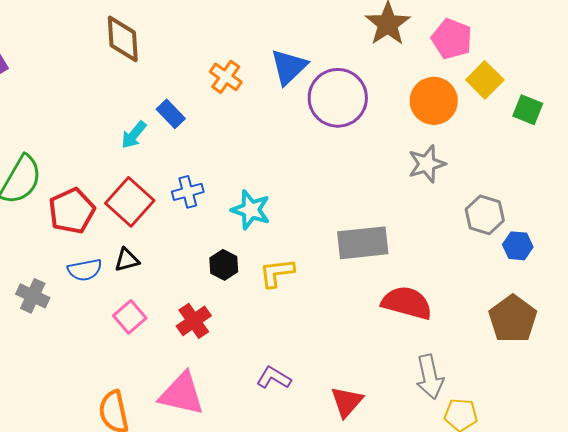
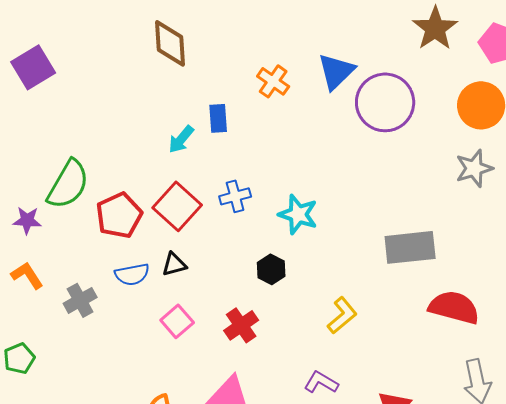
blue rectangle: (171, 114) -> (218, 118), turned 40
yellow L-shape: (277, 273) -> (342, 315), moved, turned 147
gray cross: (33, 296) -> (80, 300), turned 36

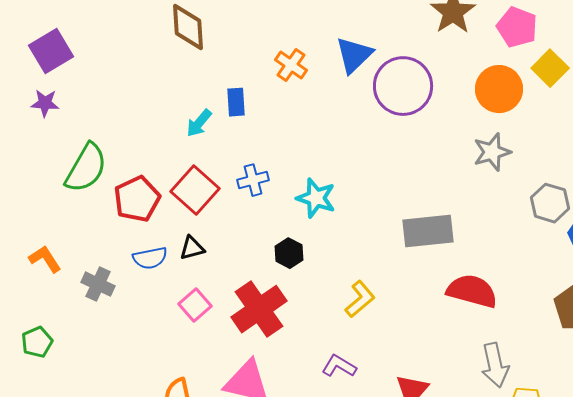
purple star: (27, 220) -> (45, 103), moved
gray cross: (80, 300) -> (98, 284), turned -36
red cross: (241, 325) -> (259, 309), size x1.6

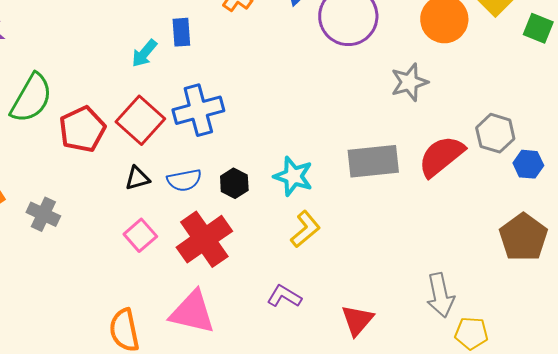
gray star: (492, 152) -> (409, 82), moved
blue cross: (253, 180) -> (198, 110), size x1.6
cyan star: (316, 198) -> (293, 176), moved
blue semicircle: (150, 258) -> (184, 180), moved
red semicircle: (472, 291) -> (441, 156), moved, turned -54

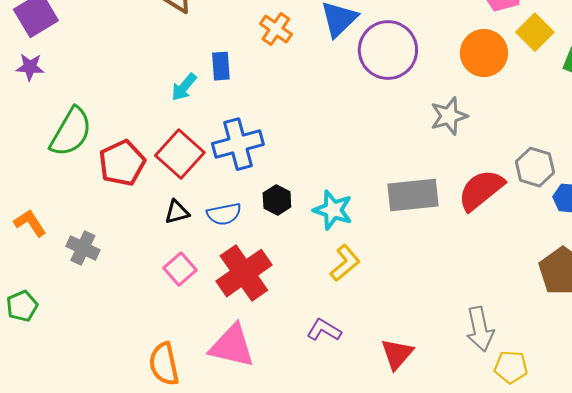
black hexagon: (234, 183) -> (277, 200), moved

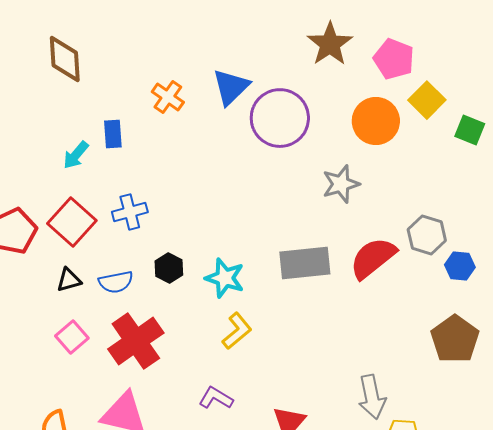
blue cross: (238, 144) -> (130, 212), size x0.7

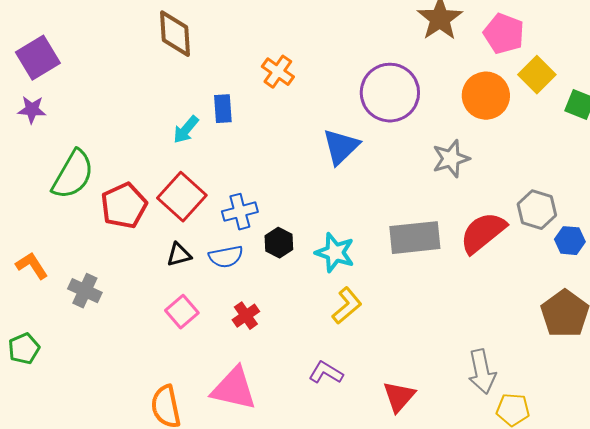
blue triangle: (231, 87) -> (341, 147), moved
blue cross: (130, 212) -> (240, 212), moved
red cross: (136, 341) -> (246, 316), size x0.5

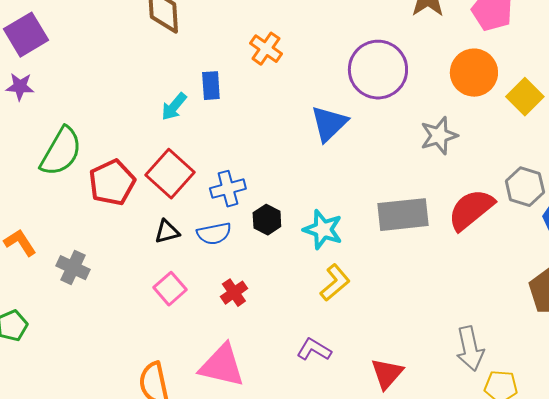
yellow square: (537, 75) -> (525, 97), moved

